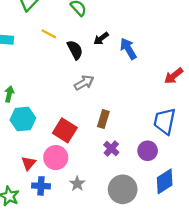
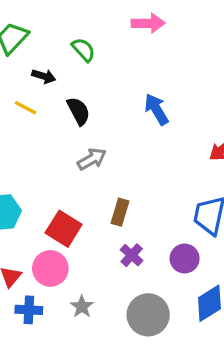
yellow line: (49, 34) -> (25, 108), moved
black arrow: (101, 38) -> (44, 76), moved, turned -126

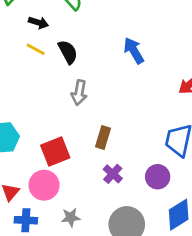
yellow line: (25, 108) -> (36, 49), moved
gray arrow: (92, 159) -> (79, 93), turned 130
red square: (64, 229) -> (55, 152), turned 36
gray star: (82, 307) -> (71, 217), turned 30

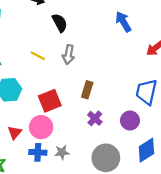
yellow line: (36, 49) -> (38, 56), moved
blue arrow: (134, 51) -> (123, 22), moved
blue cross: (26, 220) -> (38, 152), moved

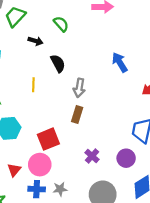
gray arrow: (69, 55) -> (79, 88), moved
yellow line: (38, 56) -> (33, 85), moved, turned 64
brown rectangle: (87, 90) -> (77, 115), moved

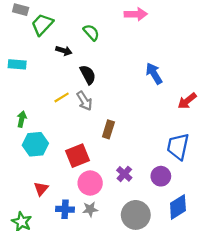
yellow line: (33, 85) -> (62, 97), turned 56
gray arrow: (79, 88) -> (84, 101), moved, turned -42
pink circle: (40, 165) -> (90, 183), moved

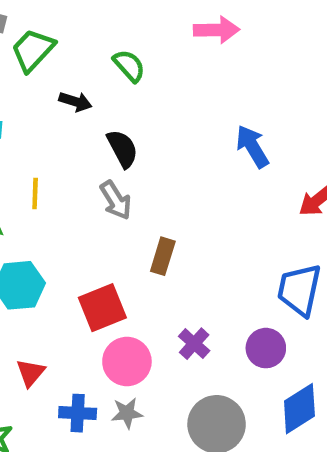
yellow line: (62, 97) -> (35, 193), moved, turned -56

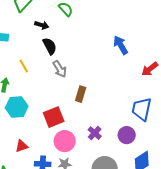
black semicircle: (122, 149) -> (50, 46), moved
yellow line: (35, 193) -> (24, 66), turned -32
red triangle: (31, 373) -> (22, 146), turned 32

